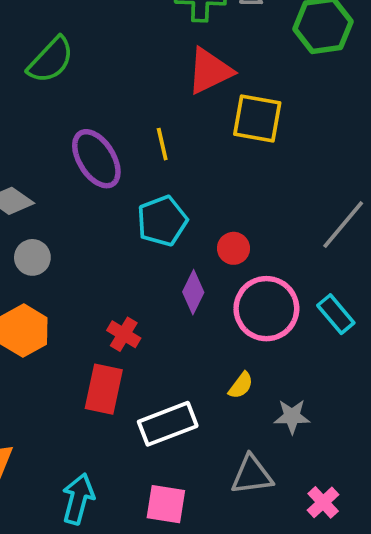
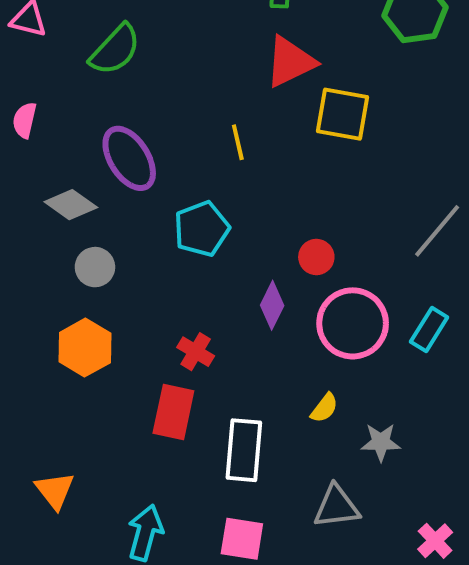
purple ellipse: (96, 159) -> (129, 158), moved
cyan pentagon: (162, 221) -> (202, 229), moved
cyan rectangle: (336, 314) -> (429, 329), turned 72
white rectangle: (168, 424) -> (244, 450), turned -64
pink cross: (323, 502) -> (435, 541), moved

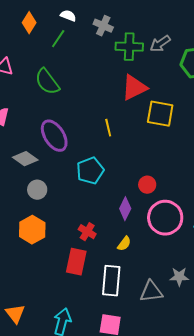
green semicircle: (115, 50) -> (47, 82), turned 100
yellow semicircle: (324, 408) -> (124, 244), moved
orange triangle: (55, 490) -> (15, 314), moved
gray triangle: (336, 507) -> (151, 292), moved

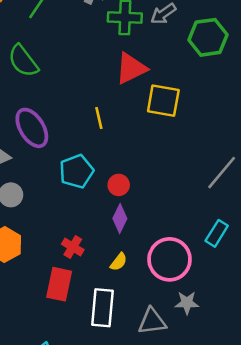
red circle: (147, 185) -> (119, 185), moved
pink circle: (165, 218) -> (170, 259), moved

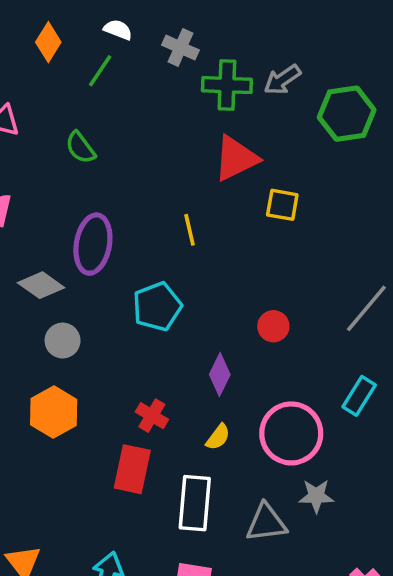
green semicircle: (23, 61) -> (80, 148), size x0.7
yellow square: (163, 101) -> (282, 205), size x0.7
purple ellipse: (32, 128) -> (93, 244), turned 42
red circle: (119, 185) -> (273, 326), moved

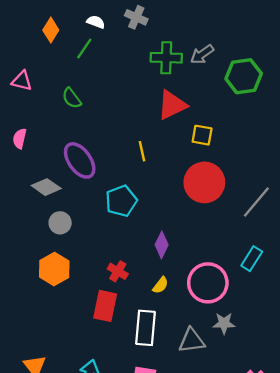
gray cross: (180, 48) -> (136, 17), moved
purple ellipse: (93, 244) -> (80, 160), turned -45
red circle: (273, 326) -> (204, 182), moved, size x2.0

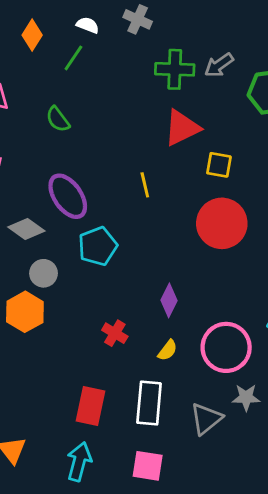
cyan pentagon: (121, 201) -> (98, 246), moved
orange hexagon: (54, 269) -> (25, 312), moved
red rectangle: (105, 306) -> (91, 406), moved
gray triangle: (192, 341) -> (206, 419), turned -32

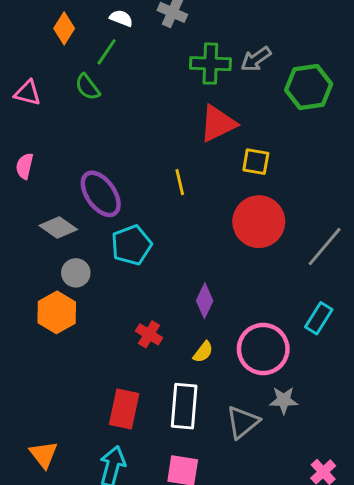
green semicircle: (58, 119) -> (88, 87), moved

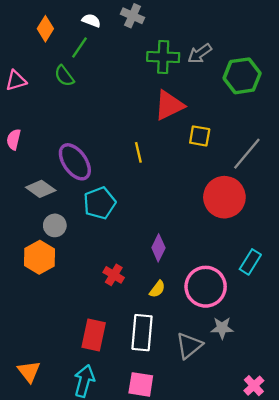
pink triangle: (28, 93) -> (16, 81), turned -30
red circle: (259, 222) -> (224, 197), moved
gray line: (325, 247) -> (247, 154), moved

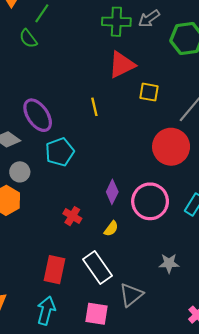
pink circle: (206, 287) -> (150, 201), moved
white rectangle: (142, 333) -> (98, 268), turned -40
gray triangle: (189, 346) -> (131, 295), moved

